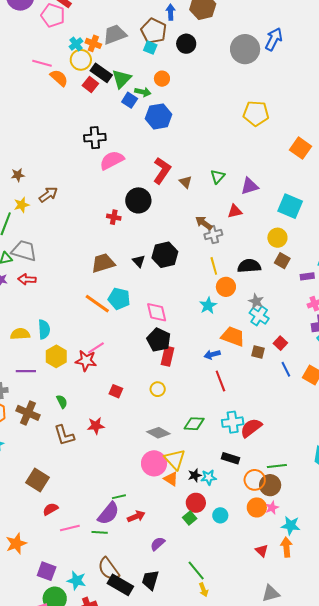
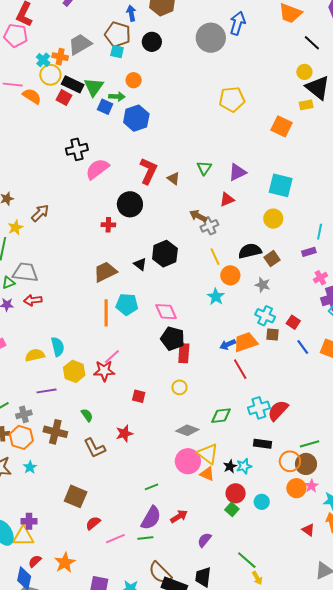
brown square: (282, 261) -> (272, 259), moved, turned 35
orange line: (97, 304) -> (106, 313), turned 64
cyan cross: (259, 316) -> (265, 316), moved
orange trapezoid: (233, 336) -> (246, 342), moved, turned -30
green line: (119, 497) -> (151, 487), moved

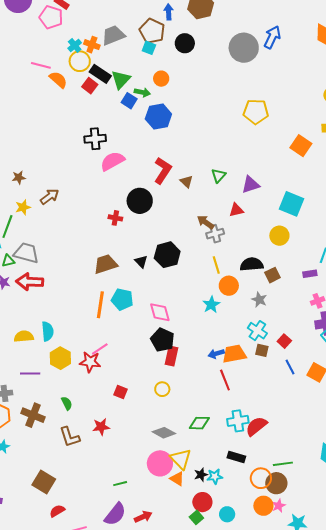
red arrow: (33, 300) -> (30, 282), size x1.5

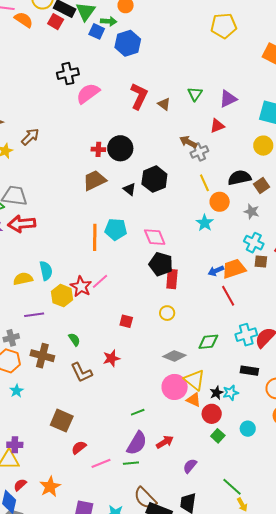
black circle: (140, 201) -> (120, 148), moved
brown trapezoid: (106, 264) -> (94, 180), moved
red star: (90, 362) -> (81, 286), moved, turned 30
red circle: (202, 502) -> (212, 414), moved

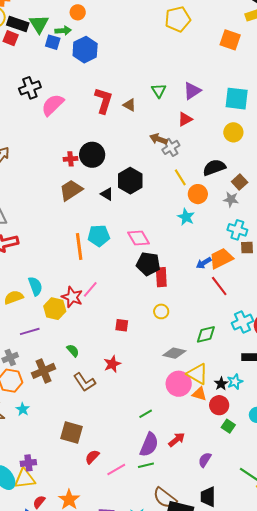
brown square: (261, 186) -> (240, 182), moved
brown cross: (42, 356) -> (43, 371), turned -30

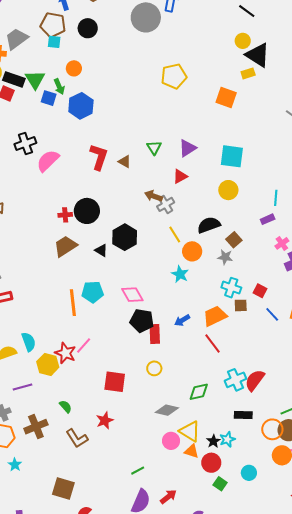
green arrow: (63, 31) -> (59, 87), turned 70
blue arrow: (204, 263) -> (182, 320), moved
red square: (122, 325) -> (115, 382), size x1.6
pink circle: (179, 384) -> (171, 441), size x0.7

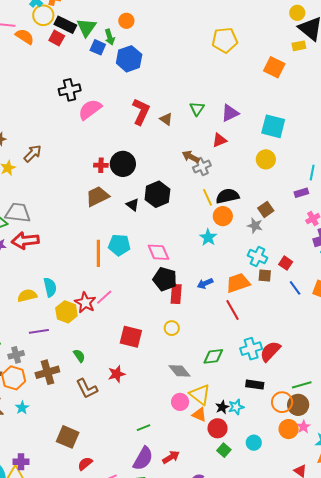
black semicircle: (209, 225) -> (227, 196), moved
gray diamond: (167, 410) -> (179, 371), turned 30

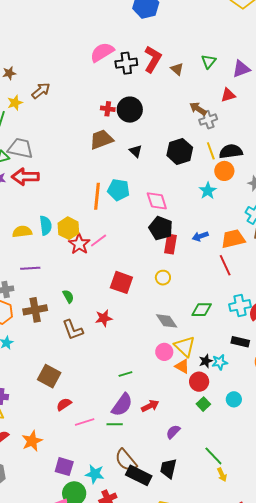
black cross: (70, 90) -> (126, 63), moved
black hexagon: (157, 194) -> (180, 151), moved
yellow hexagon: (66, 312) -> (68, 228), moved

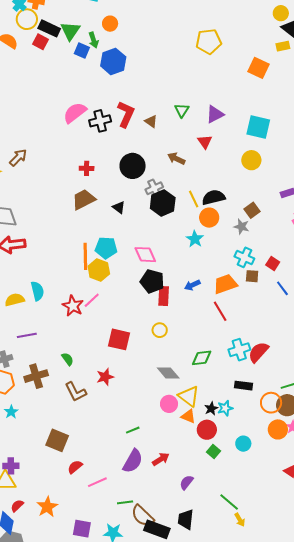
red triangle: (228, 95) -> (205, 142), turned -42
black circle: (130, 110) -> (133, 166), moved
gray cross: (208, 120) -> (154, 188), moved
yellow hexagon: (68, 228) -> (99, 270), moved
green line: (115, 424) -> (125, 502), moved

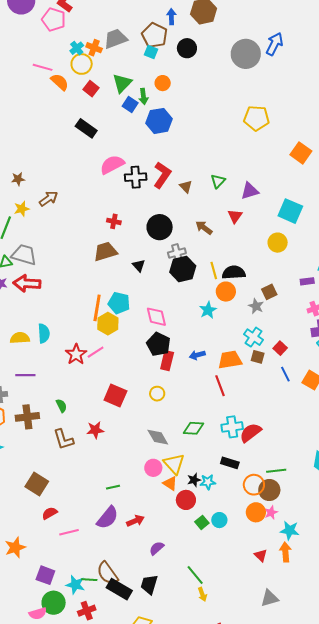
black rectangle: (49, 28) -> (86, 128), moved
green square: (214, 452) -> (202, 522), moved
green line: (125, 502) -> (89, 580), moved

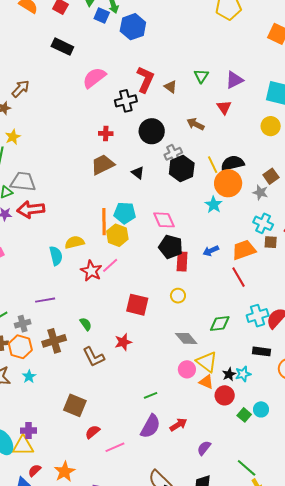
black cross: (136, 177) -> (126, 101), moved
brown arrow: (49, 199) -> (21, 89), moved
orange circle: (226, 292) -> (228, 183), size x1.4
yellow semicircle: (20, 338) -> (75, 242), moved

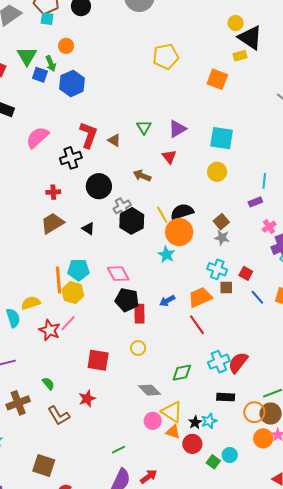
gray star: (260, 192) -> (222, 238), moved

